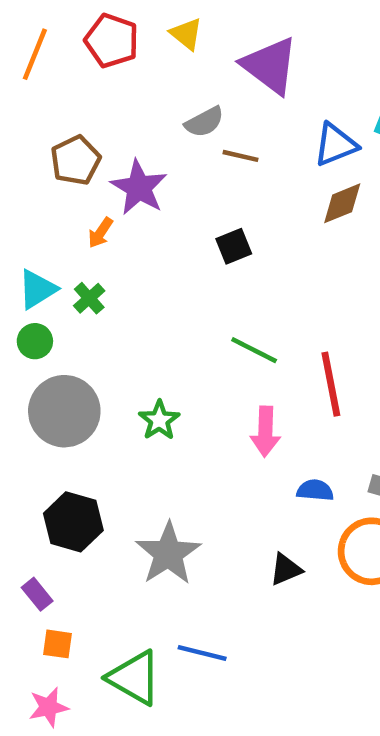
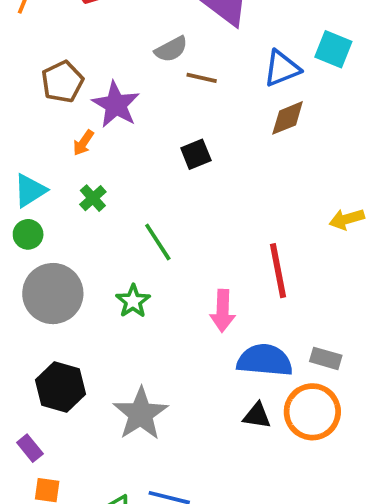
green cross: (89, 298) -> (93, 198), moved
green line: (254, 350) -> (158, 242), moved, turned 30
blue semicircle: (315, 490) -> (265, 360), size x1.8
black triangle: (286, 569) -> (257, 416), moved, turned 32

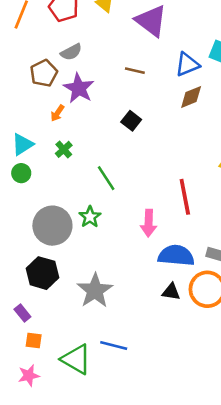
gray semicircle: (171, 49) -> (71, 52), moved
black square: (196, 154) -> (131, 121), turned -30
gray circle: (53, 294) -> (52, 226), moved

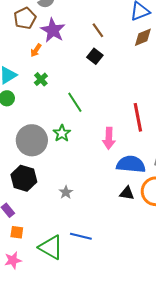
brown line: (135, 71) -> (98, 30), moved, turned 42
gray star: (95, 291) -> (66, 192), size x0.5

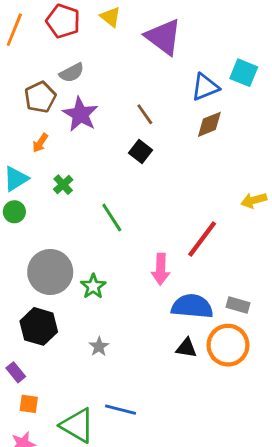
orange arrow: (36, 50) -> (40, 143), moved
red line: (138, 117) -> (202, 239), turned 48
green star: (62, 133) -> (93, 286), moved

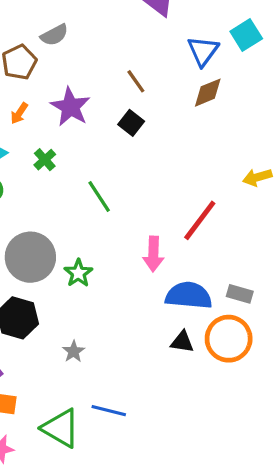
cyan square: (244, 73) -> (246, 35), turned 36
blue triangle: (205, 87) -> (203, 51), turned -32
purple star: (80, 114) -> (70, 107), moved
gray star: (99, 347) -> (74, 351), moved

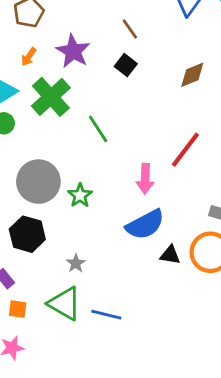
brown diamond: (208, 93) -> (192, 75), moved
green cross: (45, 160) -> (51, 97), size x2.0
blue semicircle: (189, 295) -> (145, 225), moved, turned 147
green triangle: (61, 428) -> (65, 304), moved

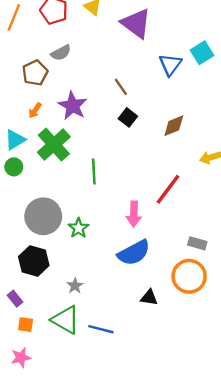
black square: (126, 65) -> (128, 117), moved
green line: (98, 129) -> (94, 172), turned 30
black triangle: (170, 255) -> (149, 297), moved

